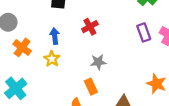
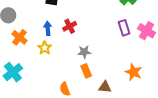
red cross: (90, 27) -> (70, 26), moved
orange rectangle: (91, 87) -> (86, 71), moved

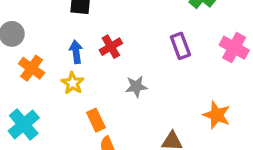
purple rectangle: (124, 28) -> (180, 46), moved
orange rectangle: (86, 71) -> (96, 120), moved

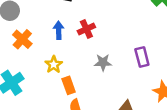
purple rectangle: (180, 46) -> (142, 57), moved
yellow star: (73, 83) -> (54, 65), moved

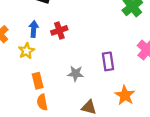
gray star: (103, 62) -> (76, 74), moved
yellow star: (54, 65) -> (26, 51), moved

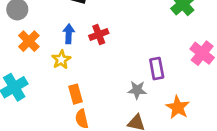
gray star: (76, 74) -> (137, 90), moved

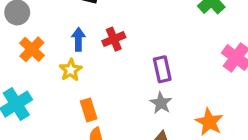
purple rectangle: (157, 69) -> (162, 69), moved
gray star: (137, 90) -> (161, 103), turned 30

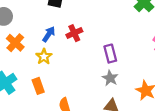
blue arrow: (78, 39) -> (49, 34), turned 35
orange rectangle: (89, 110) -> (38, 86), moved

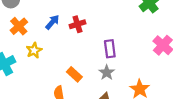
yellow star: (44, 57) -> (34, 50), moved
orange rectangle: (38, 86) -> (74, 74), moved, turned -35

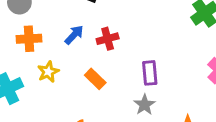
orange cross: (19, 26) -> (29, 39), turned 36
orange rectangle: (74, 74) -> (95, 79), moved

